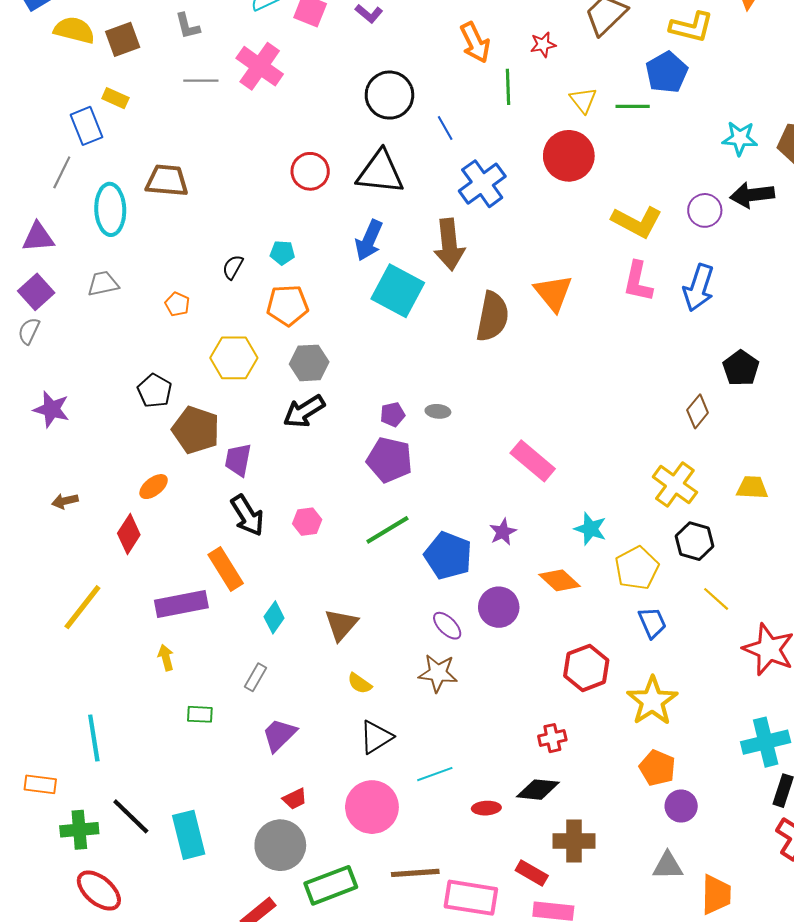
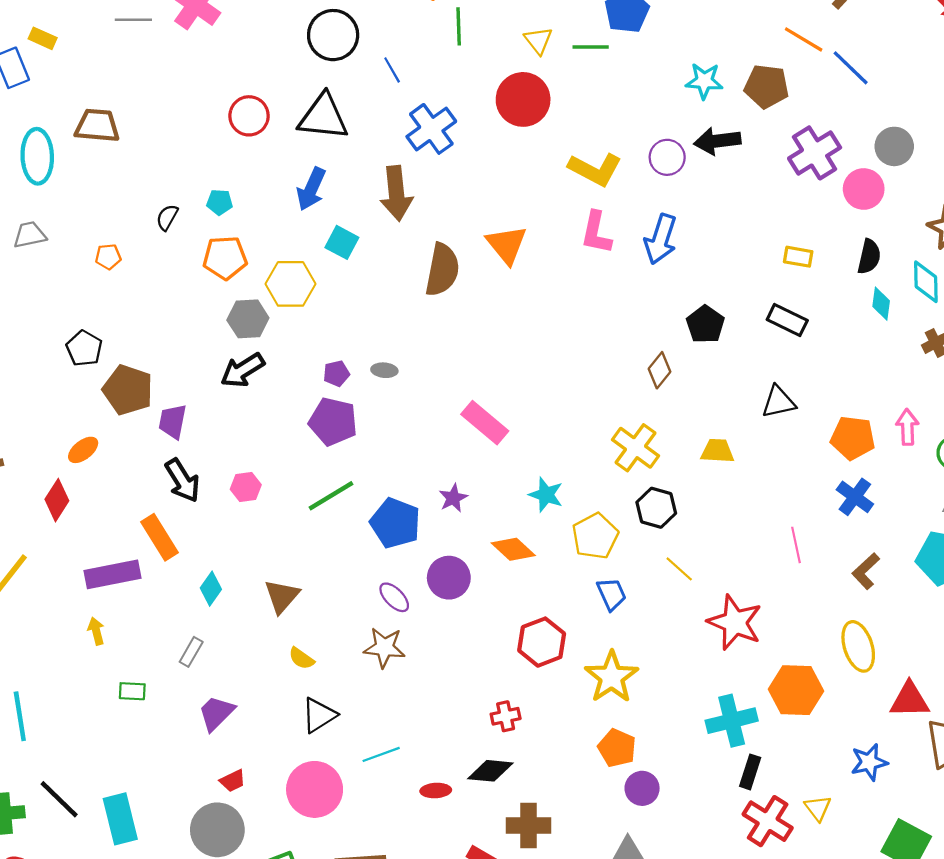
cyan square: (398, 291) -> (342, 242), size x0.6
orange pentagon: (177, 304) -> (108, 257), turned -30
yellow hexagon: (234, 358) -> (291, 284), moved

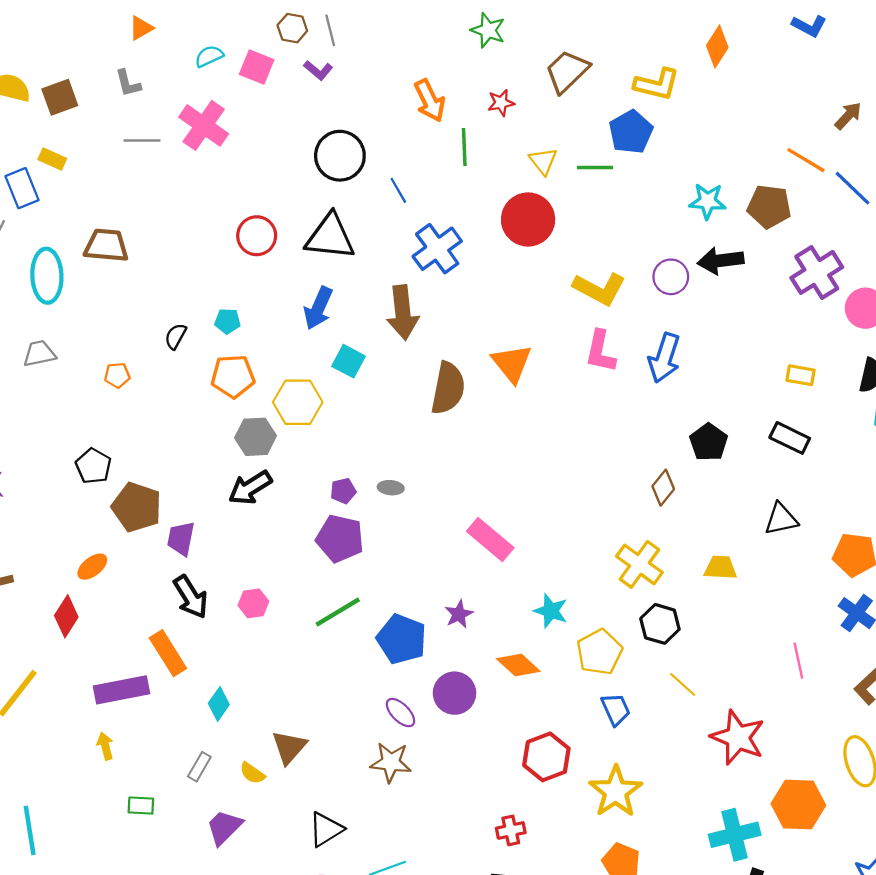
brown triangle: (282, 596) -> (289, 747), moved
yellow semicircle: (301, 658) -> (252, 773), moved

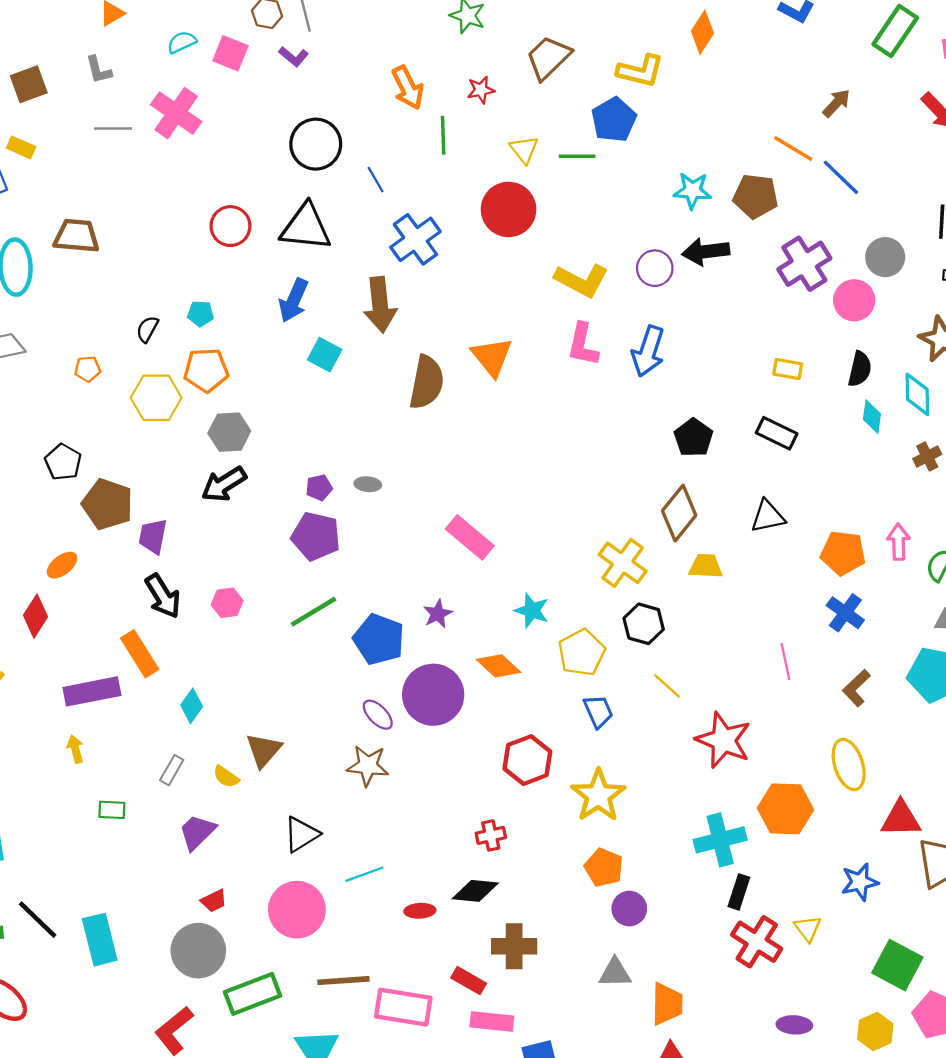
yellow hexagon: (298, 402) -> (156, 398), moved
brown diamond: (663, 488) -> (679, 513), moved, size x1.5
purple circle: (455, 693) -> (433, 695), size x1.4

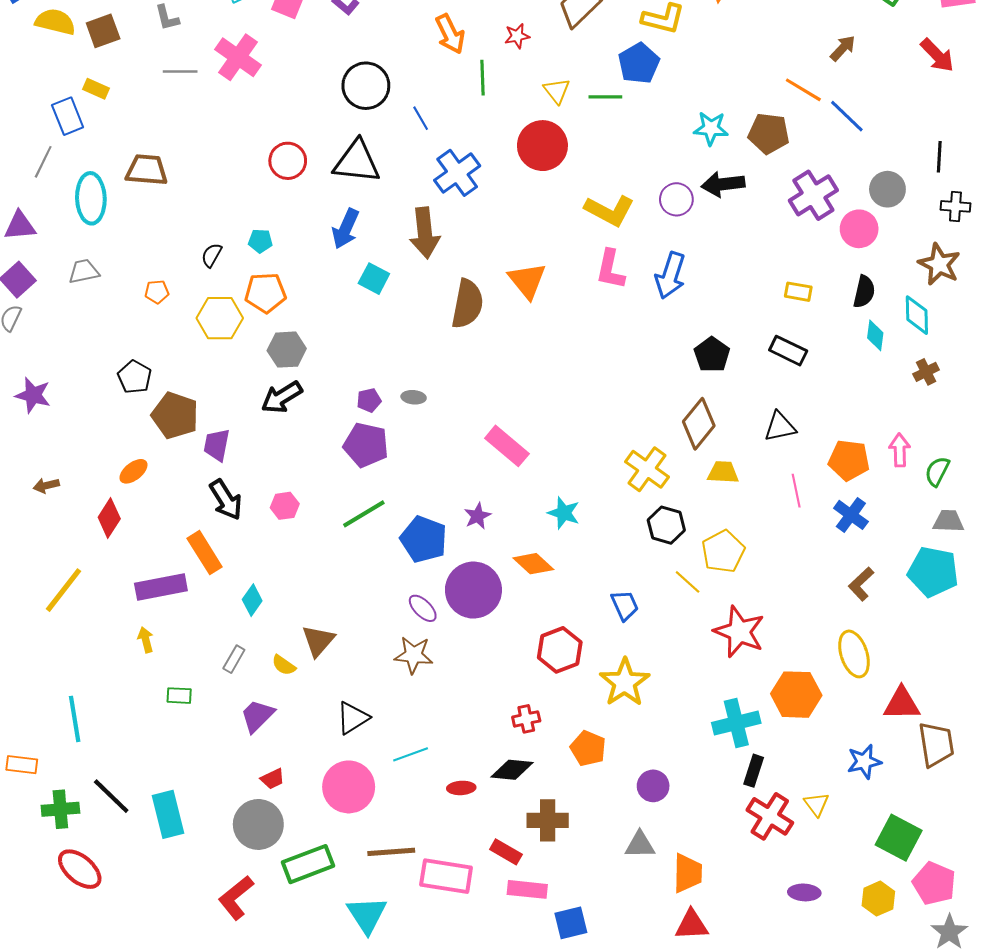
yellow pentagon: (582, 653) -> (723, 551), moved
pink line: (785, 661) -> (796, 491), moved
orange pentagon: (604, 868) -> (588, 748), moved

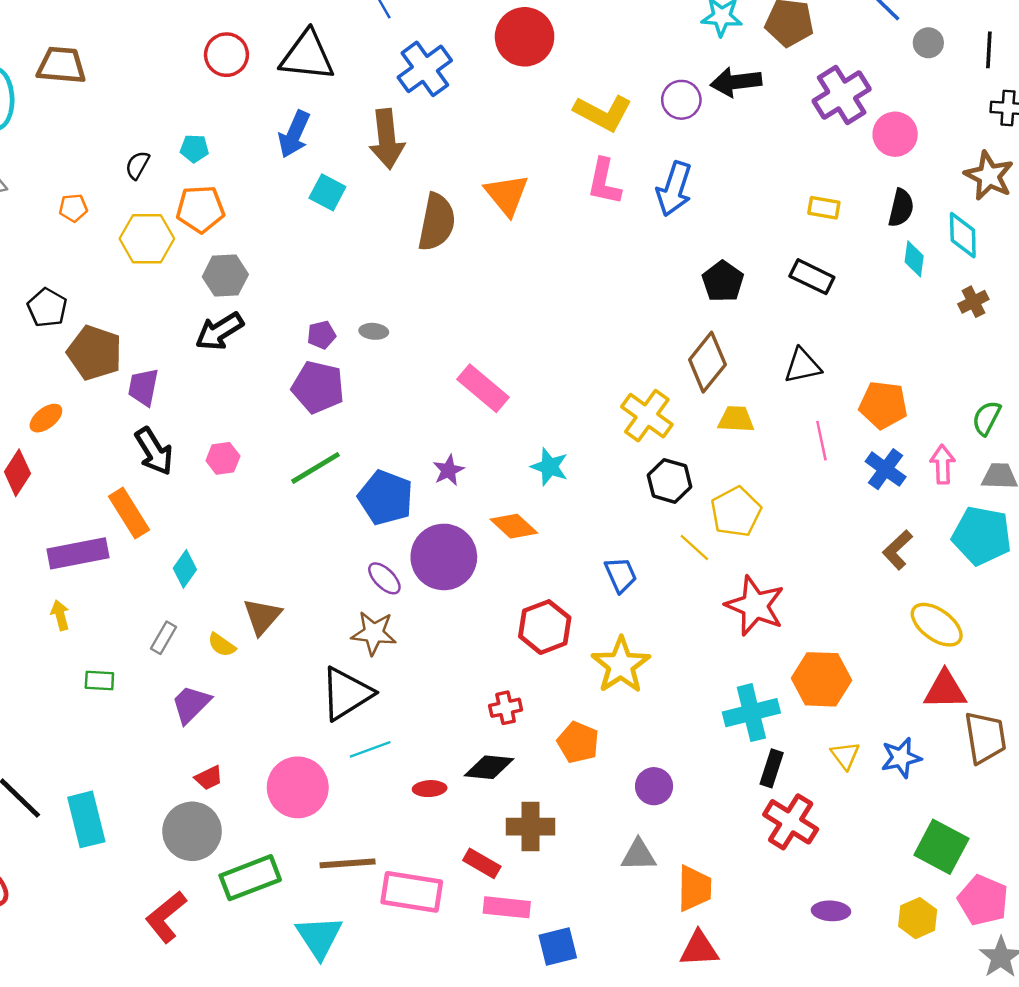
gray circle: (887, 189) -> (928, 43), moved, size x0.7
pink arrow: (900, 450) -> (943, 464), moved
yellow ellipse: (854, 654) -> (937, 625), moved, turned -36
black triangle: (353, 718) -> (346, 694), moved, size x1.4
yellow triangle: (816, 804) -> (845, 755), moved

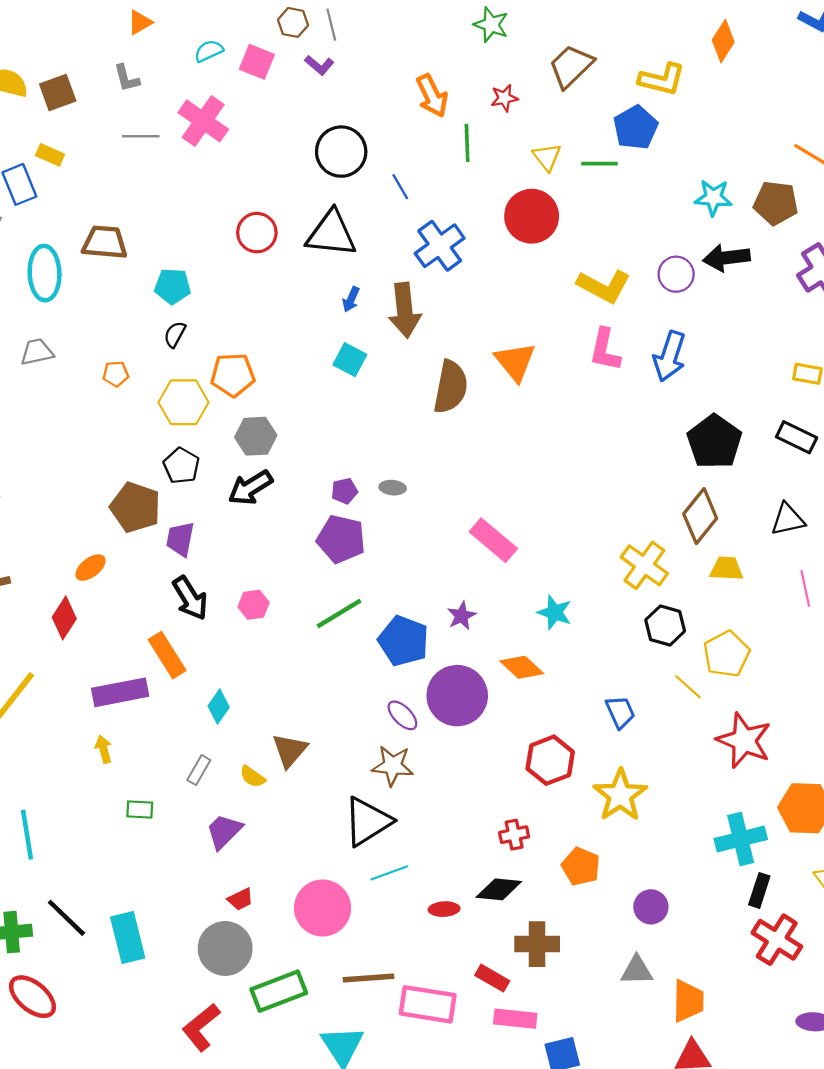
blue arrow: (294, 134) -> (351, 299), moved, size x0.6
cyan pentagon: (194, 148) -> (173, 286), moved, size x1.4
black pentagon: (723, 281) -> (714, 442), size x1.4
black pentagon: (47, 308) -> (181, 466), moved

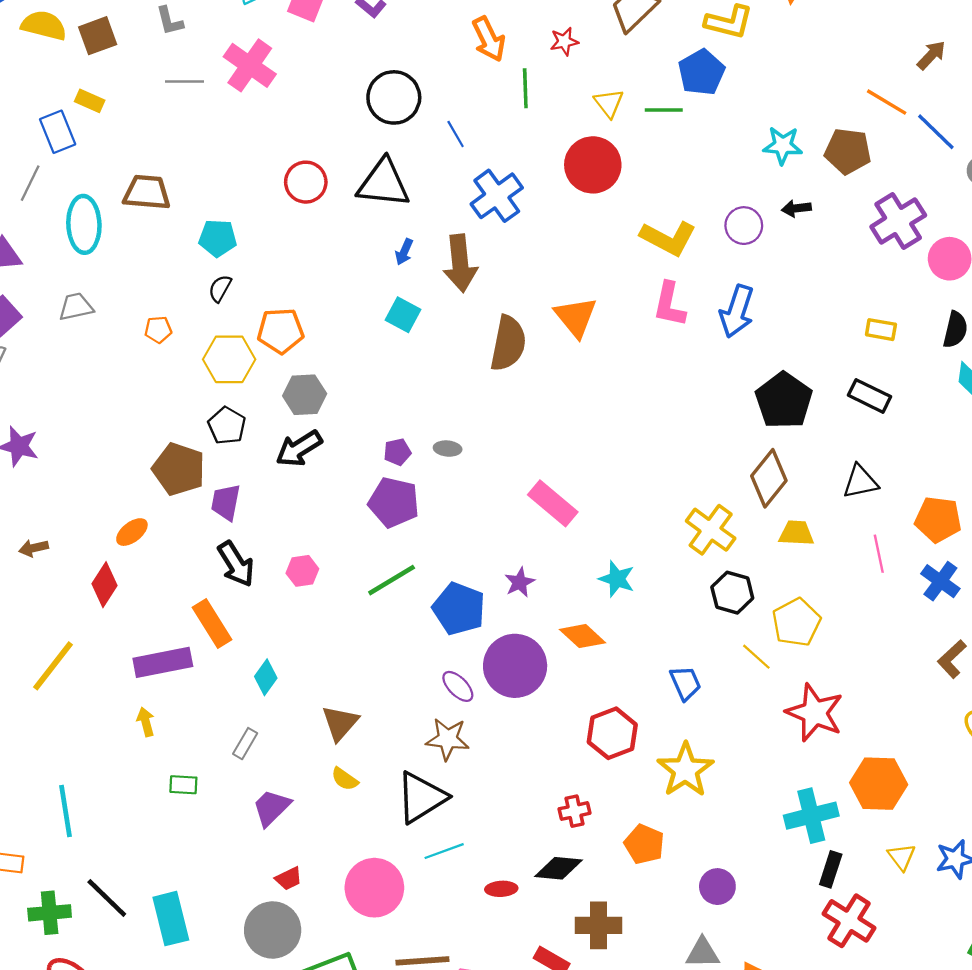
black arrow: (726, 258) -> (796, 208), size x0.6
yellow semicircle: (252, 777) -> (345, 779), moved

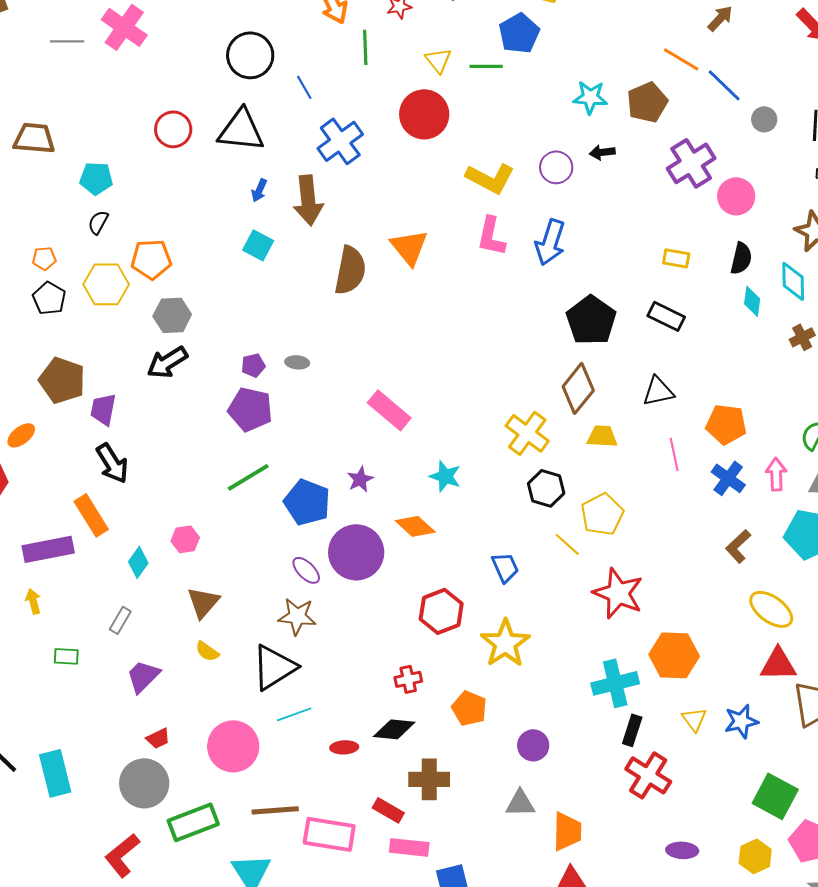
brown pentagon: (848, 151) -> (647, 102), turned -30
black pentagon: (227, 426) -> (49, 298), moved
pink hexagon: (302, 571) -> (185, 539), moved

